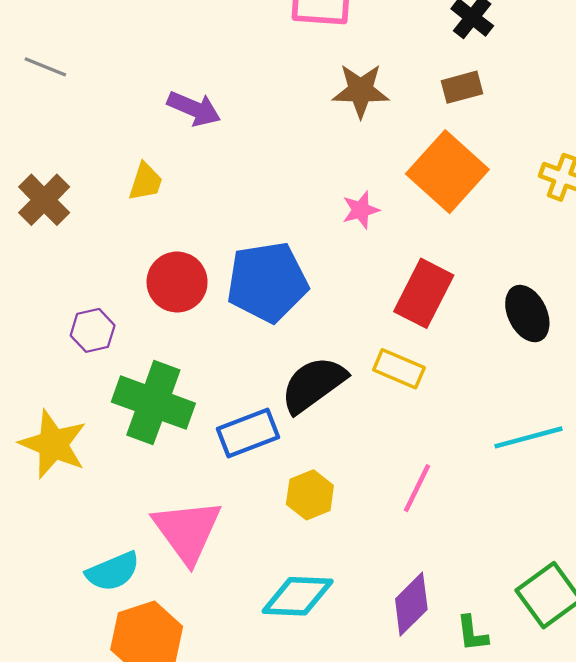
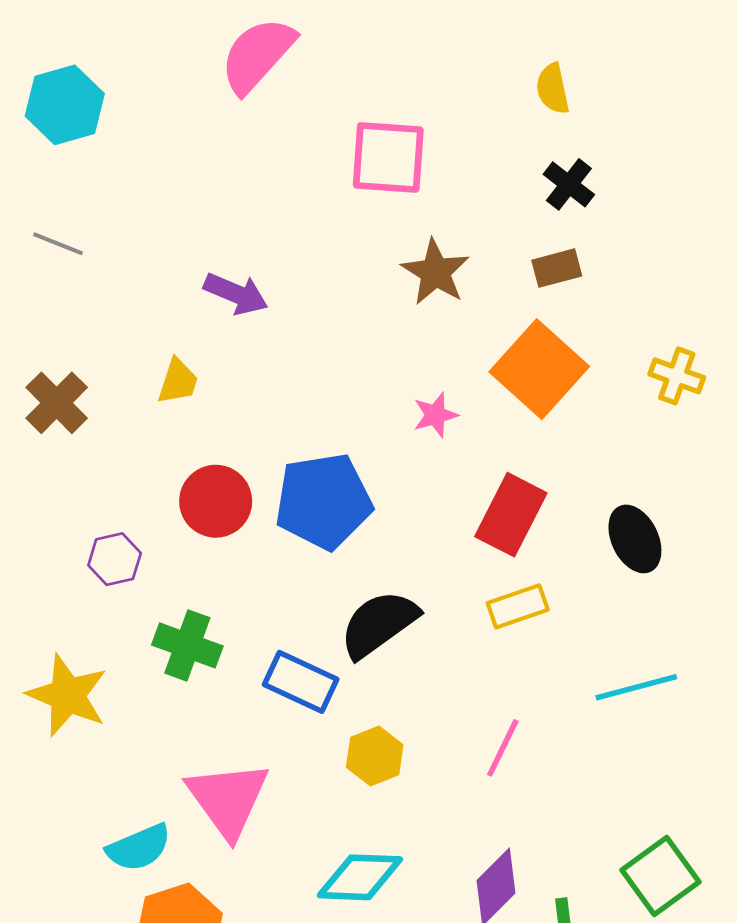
brown star: (361, 91) -> (435, 272), turned 30
yellow rectangle: (399, 369) -> (518, 606), moved, turned -42
green cross: (153, 403) -> (187, 645), size x0.7
blue rectangle: (248, 433) -> (301, 682), turned 46

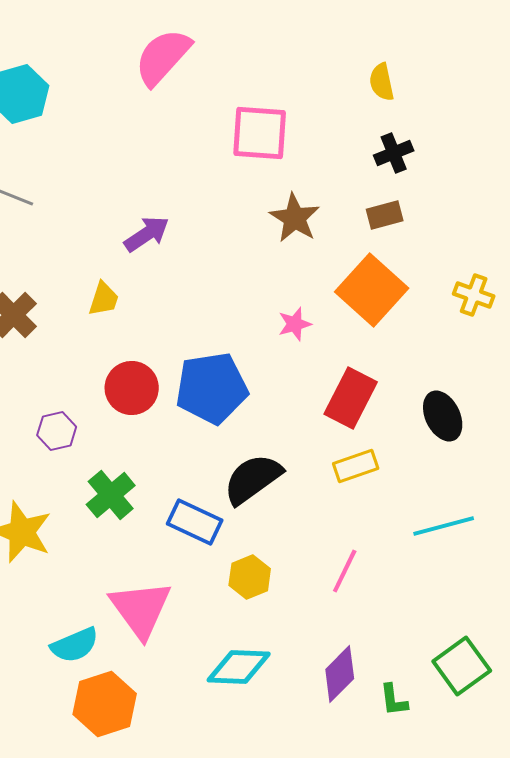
black cross: (569, 184) -> (394, 153), turned 30
purple arrow: (236, 294) -> (147, 234), turned -57
green cross: (187, 645) -> (111, 495), turned 30

